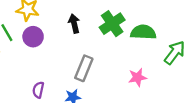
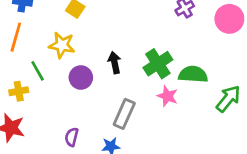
purple circle: (33, 37) -> (81, 78), moved
pink star: (137, 77) -> (167, 96), moved, turned 30

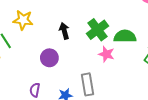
purple circle: (81, 78) -> (49, 58), moved
gray rectangle: (124, 114) -> (88, 84), moved, turned -30

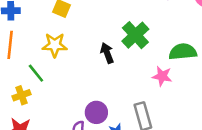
green cross: (98, 30) -> (135, 35), moved
purple circle: (49, 58) -> (96, 112), moved

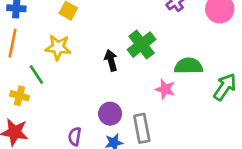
yellow cross: (21, 95) -> (19, 96), turned 30
purple circle: (96, 112) -> (110, 114), moved

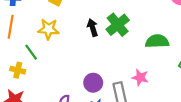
black arrow: (111, 60) -> (93, 28), moved
pink star: (165, 89) -> (140, 77), moved

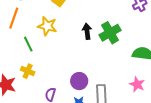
yellow cross: (18, 70) -> (28, 71), moved
pink star: (140, 77) -> (137, 84), moved

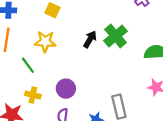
black arrow: (87, 31) -> (90, 39), turned 49
purple circle: (79, 81) -> (66, 89), moved

